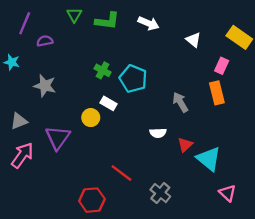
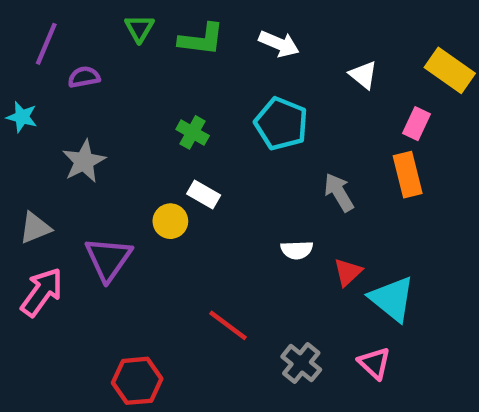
cyan pentagon: (133, 79) -> (281, 124), moved
gray star: (45, 86) -> (84, 161), turned 30
pink triangle: (228, 193) -> (374, 363), moved
red hexagon: (92, 200) -> (137, 381), moved

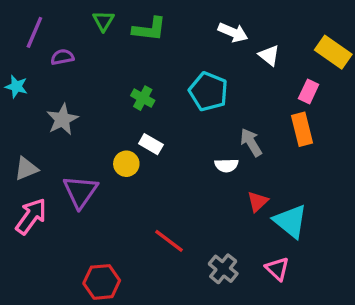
white arrow: (279, 44) -> (233, 32), moved
white semicircle: (297, 250) -> (226, 165), moved

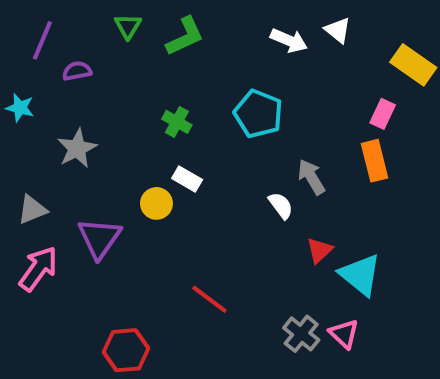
green L-shape: (149, 29) -> (185, 36), turned -32
white triangle: (269, 55) -> (338, 30), moved
white semicircle: (226, 165) -> (281, 205), turned -125
gray cross: (223, 269) -> (301, 334), moved

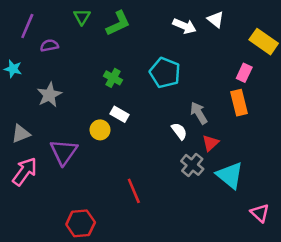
red triangle: (319, 250) -> (210, 143), moved
red line: (209, 299) -> (134, 191), turned 30
gray cross: (301, 334) -> (192, 165), moved
pink triangle: (344, 334) -> (260, 213), moved

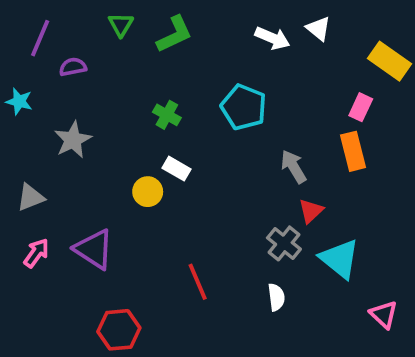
white semicircle: (179, 131) -> (276, 297), moved, turned 30
purple triangle: (64, 152) -> (94, 249), moved, turned -32
pink arrow: (25, 171) -> (36, 253), size x0.7

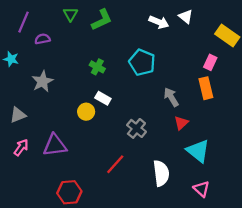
gray cross: (284, 243) -> (136, 128), moved
purple triangle: (94, 249) -> (55, 145), turned -40
red line: (198, 282) -> (115, 164), turned 65
white semicircle: (276, 297) -> (161, 173), size x1.6
pink triangle: (384, 314) -> (201, 189), moved

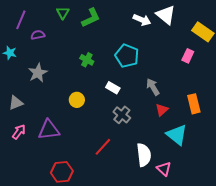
white triangle: (186, 17) -> (166, 15), size x1.5
orange rectangle: (206, 88) -> (194, 104), moved
white rectangle: (103, 98) -> (113, 88), moved
pink triangle: (201, 189) -> (164, 169), moved

